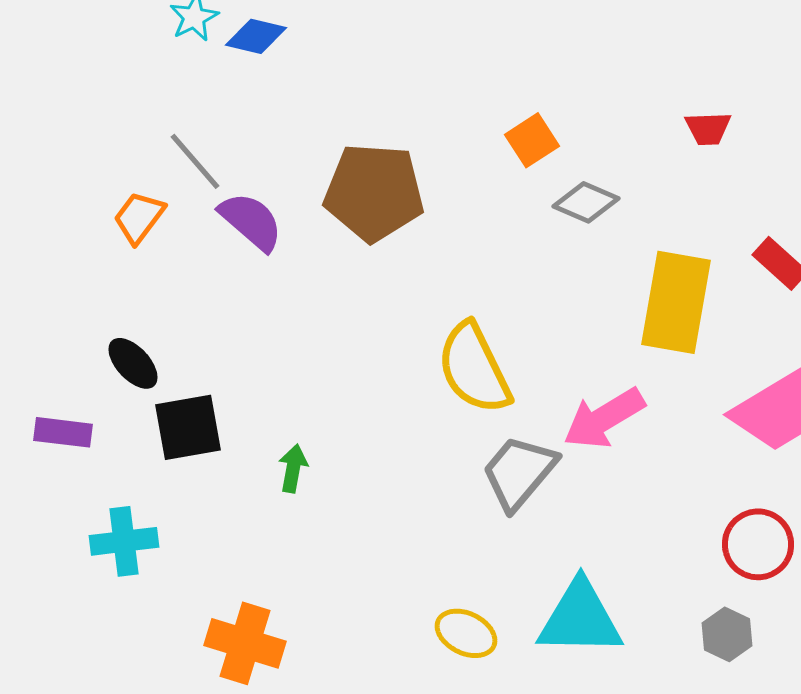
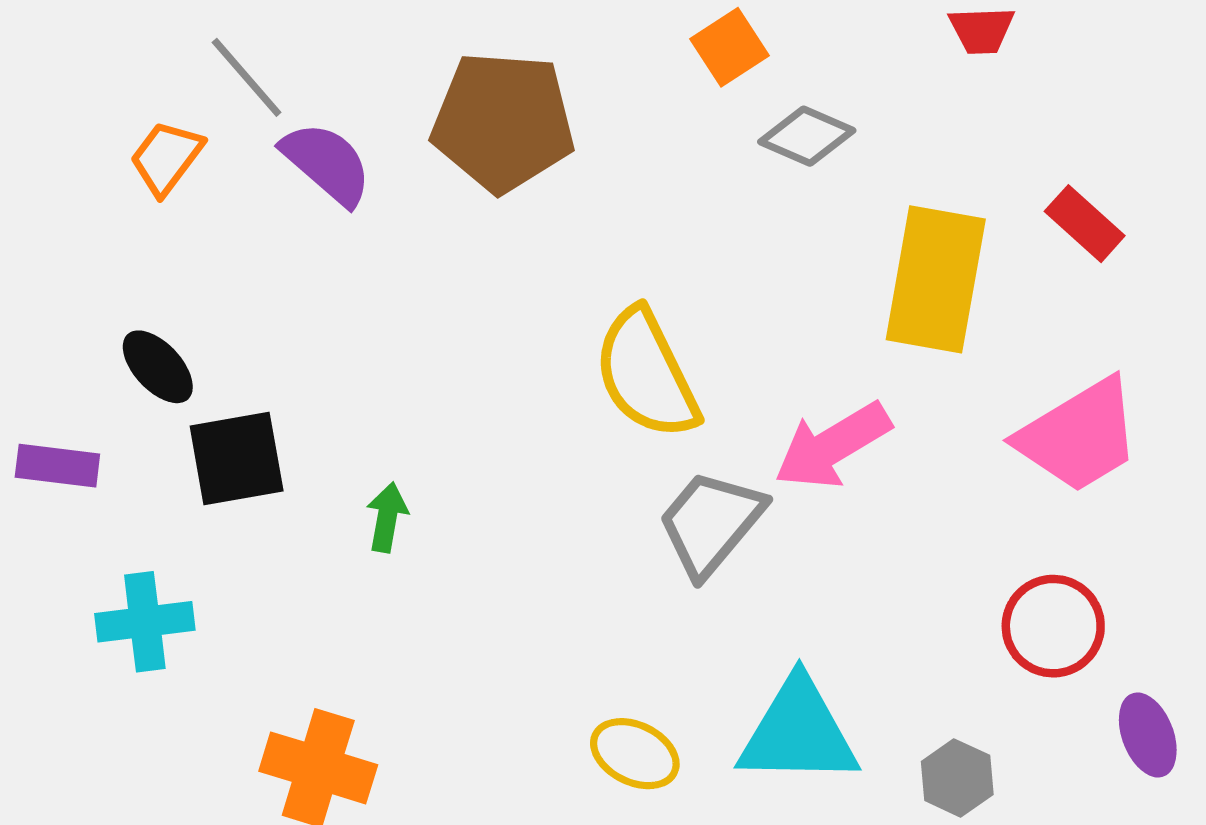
gray hexagon: (727, 634) -> (957, 778), moved

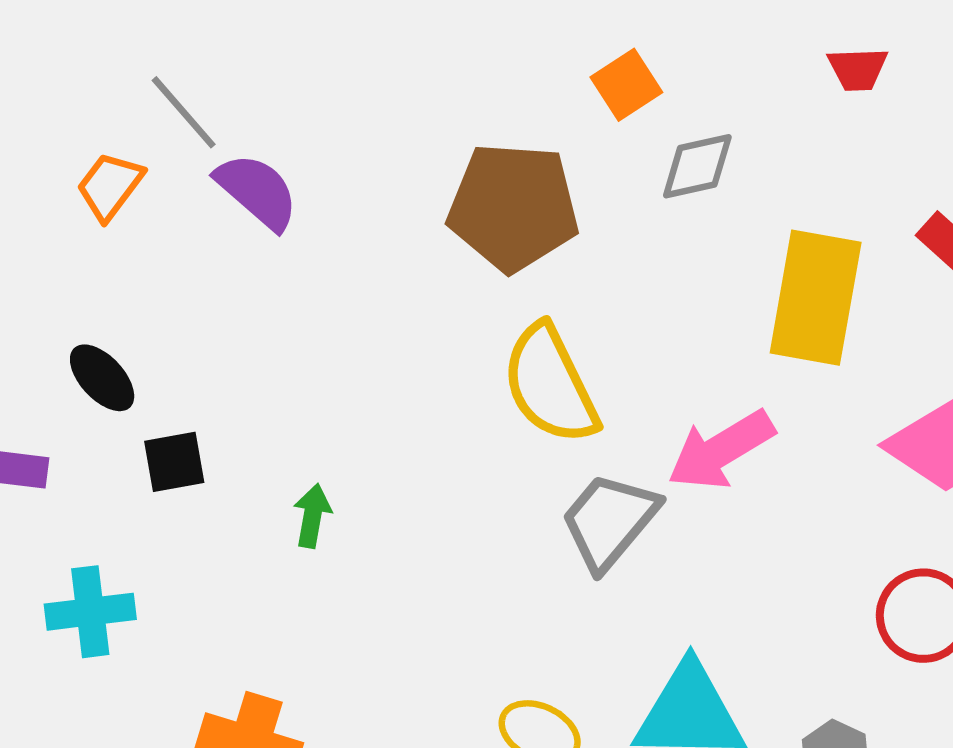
brown pentagon: (503, 122) -> (513, 207), moved
gray diamond: (807, 136) -> (697, 166), turned -36
black square: (237, 458) -> (174, 462), size x0.7

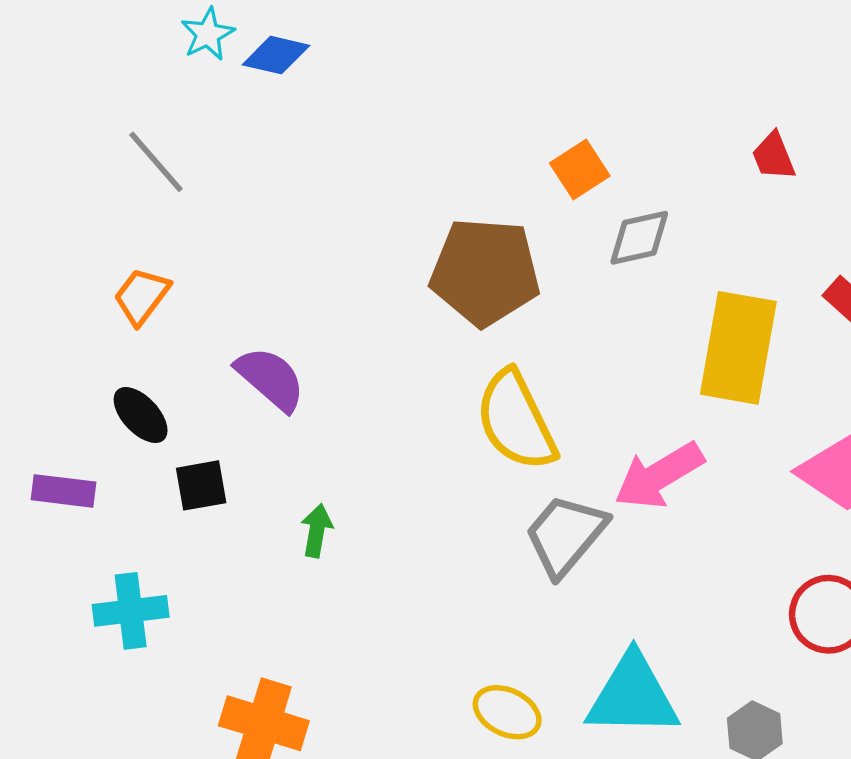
red trapezoid: (858, 69) -> (774, 156), turned 70
gray line: (184, 112) -> (156, 162), moved
orange trapezoid: (110, 186) -> (142, 296), moved
purple semicircle: (257, 191) -> (270, 379), moved

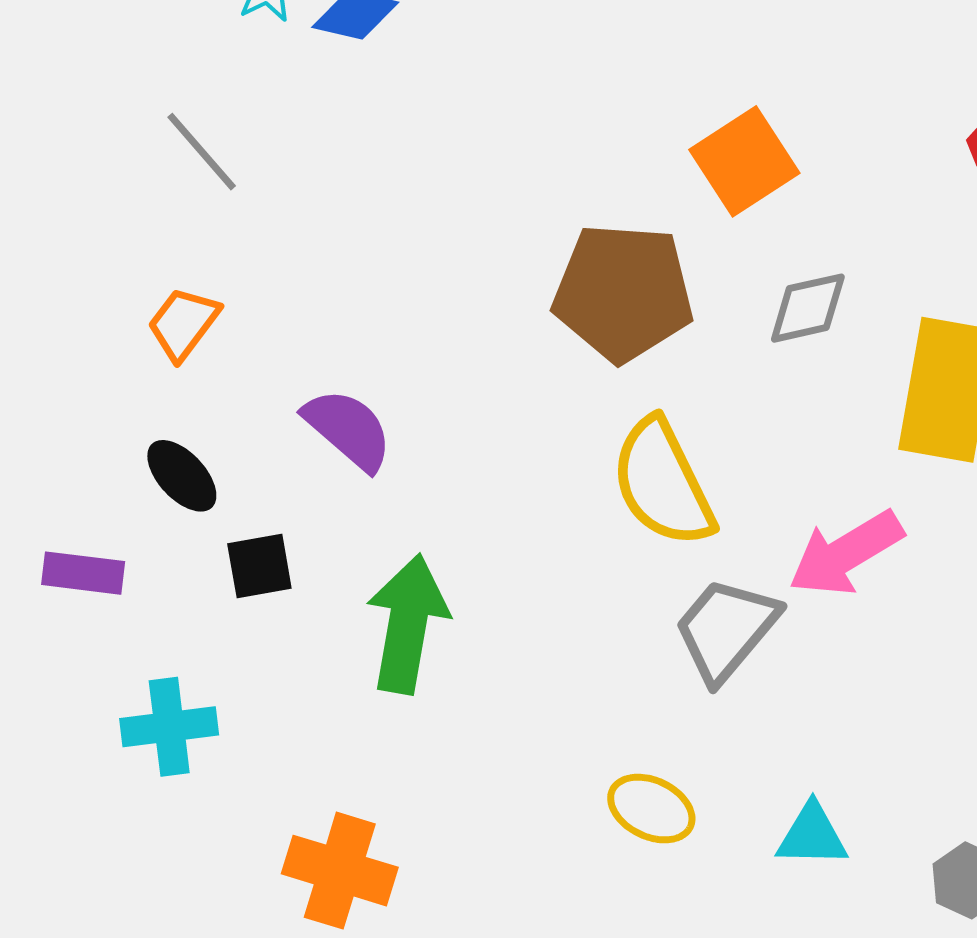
orange square: (580, 170) -> (744, 161), size x1.4
gray diamond: (639, 238) -> (808, 308), moved
green arrow: (317, 531) -> (407, 624), size x2.0
cyan triangle: (633, 696) -> (812, 835), size x0.6
yellow ellipse: (507, 712) -> (651, 809), moved

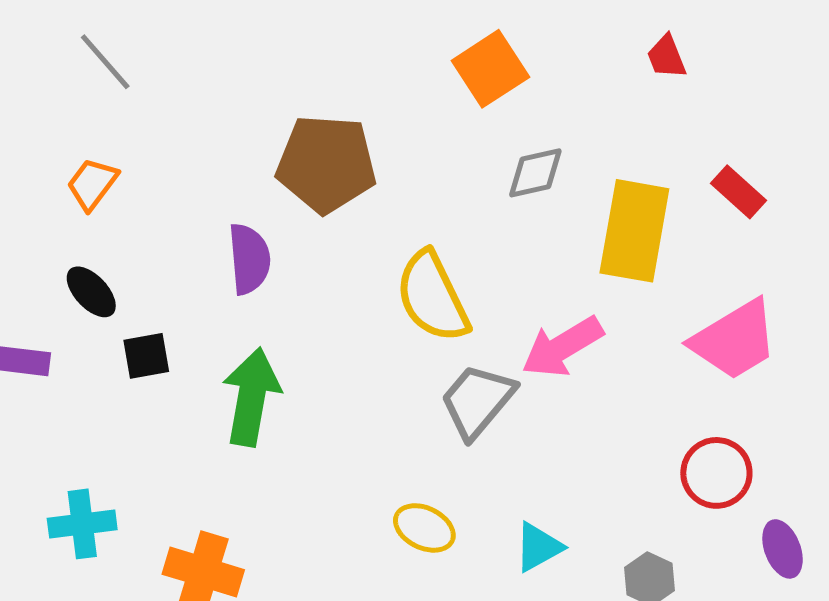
brown pentagon: (623, 293) -> (326, 164), moved
purple semicircle: (348, 429) -> (249, 259), moved, turned 44
cyan cross: (169, 727) -> (82, 524), moved
cyan triangle: (812, 835) -> (538, 547), turned -30

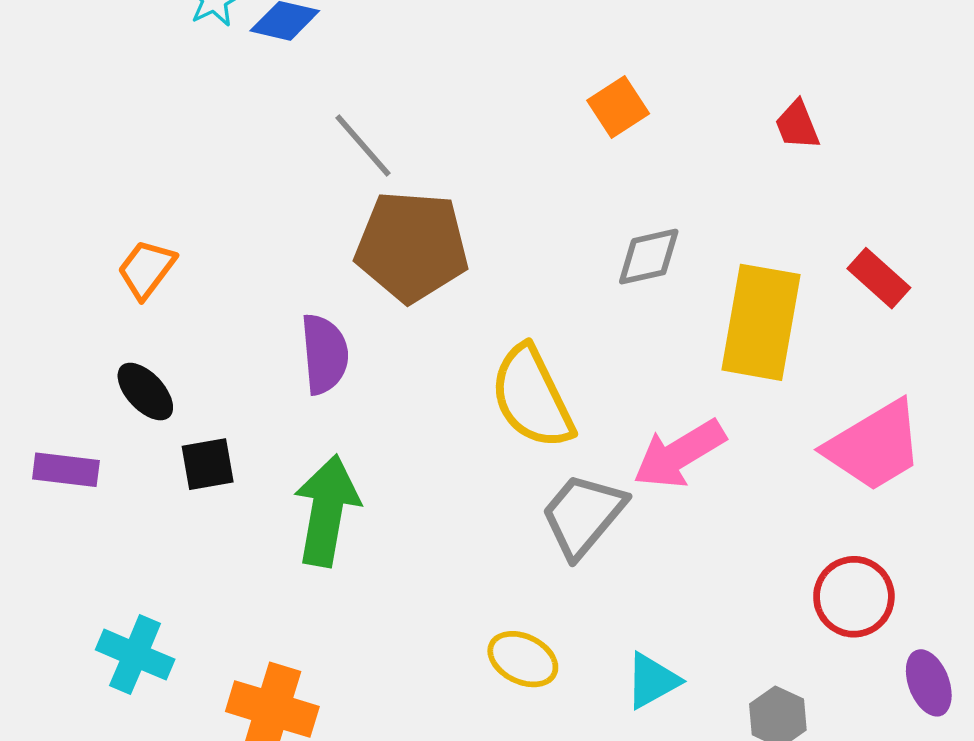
gray line: (105, 62) -> (363, 145), moved
orange square: (490, 69) -> (618, 107), moved, size x0.7
cyan cross: (82, 524) -> (135, 655), turned 30

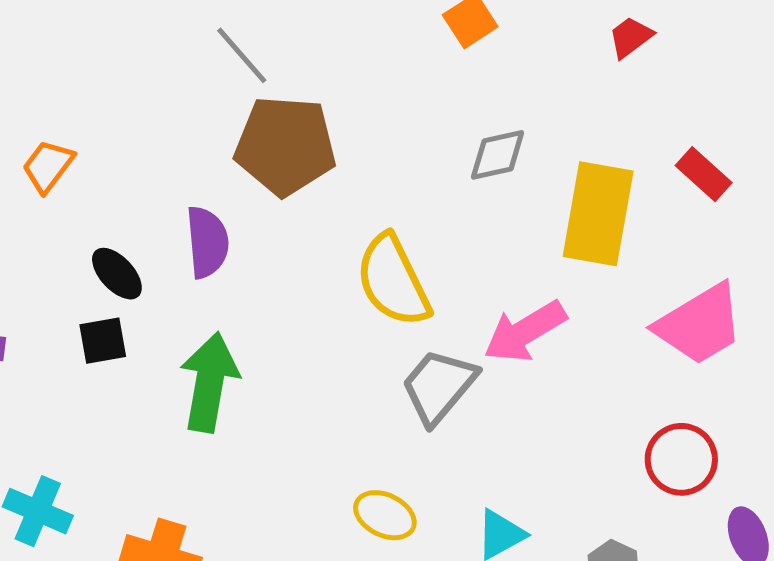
red trapezoid: (797, 125) -> (631, 37), turned 75
black ellipse: (145, 392) -> (117, 274), moved

